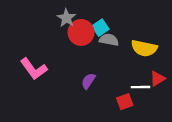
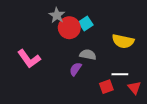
gray semicircle: (109, 40) -> (88, 55), moved
red triangle: (157, 79) -> (134, 88), moved, turned -40

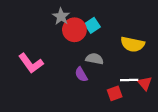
purple semicircle: (75, 69) -> (81, 74), turned -64
red triangle: (134, 88) -> (145, 83), moved

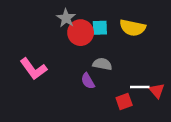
cyan square: (92, 25) -> (100, 28), turned 32
yellow semicircle: (132, 44) -> (133, 28), moved

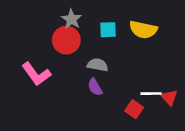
red circle: (81, 33) -> (66, 40), moved
gray semicircle: (102, 64) -> (98, 65), moved
red square: (124, 101) -> (134, 109), turned -35

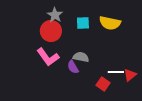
gray semicircle: (98, 65) -> (81, 57), moved
pink L-shape: (36, 74) -> (48, 57), moved
red triangle: (169, 97) -> (130, 75), turned 32

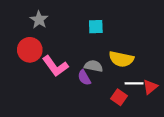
gray star: (55, 15) -> (39, 20), moved
yellow semicircle: (110, 23) -> (121, 59), moved
red circle: (51, 31) -> (30, 50), moved

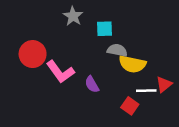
gray star: (39, 20) -> (73, 16), moved
gray semicircle: (93, 66) -> (117, 50), moved
red triangle: (150, 87) -> (164, 84), moved

